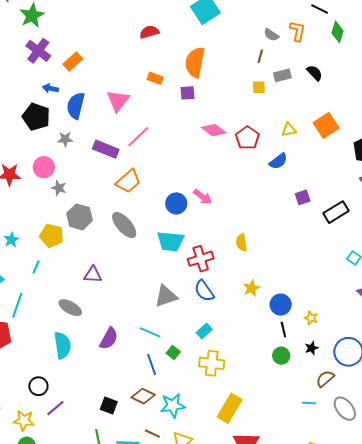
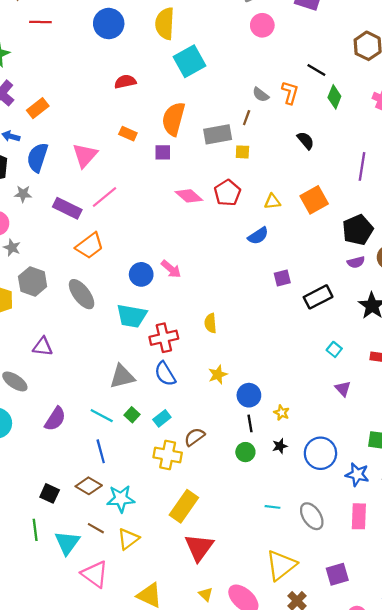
gray rectangle: (282, 75) -> (218, 134), moved, size x1.4
red pentagon: (247, 138) -> (227, 193), moved
green square: (173, 353) -> (132, 415), moved
brown semicircle: (325, 379) -> (194, 437), moved

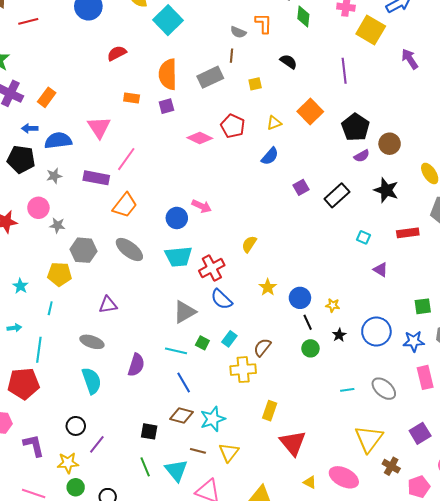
yellow square: (242, 152) -> (255, 84), moved
blue semicircle: (37, 157) -> (58, 141), turned 80
yellow semicircle: (210, 323) -> (249, 244), turned 54
yellow rectangle: (184, 506) -> (270, 411), size x0.7

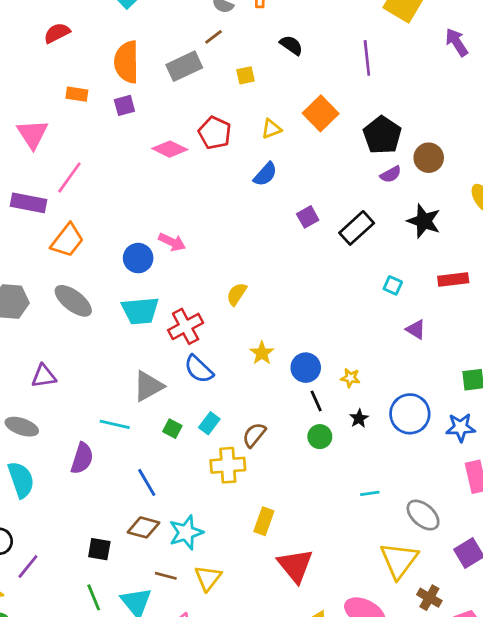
brown line: (232, 56) -> (213, 37), turned 48
cyan line: (176, 351) -> (115, 424), moved
gray ellipse: (384, 389) -> (423, 515), moved

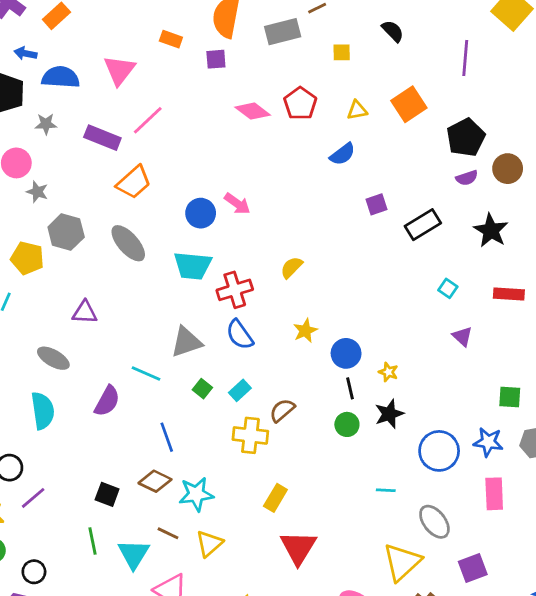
blue circle: (410, 414) -> (439, 451), moved
black star: (359, 418) -> (389, 414), size x1.5

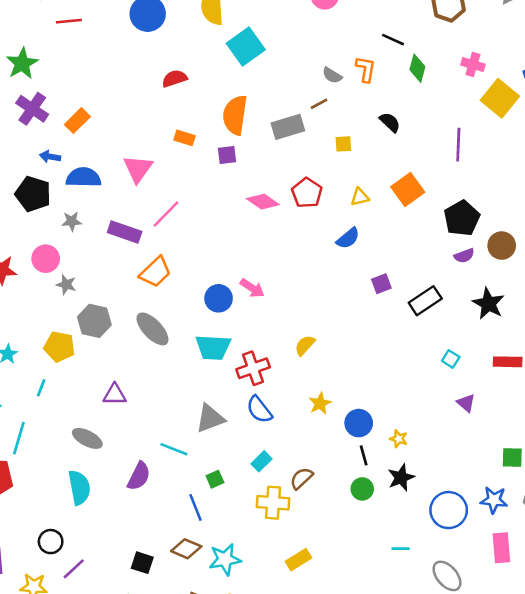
green square: (202, 389) -> (215, 479), moved, turned 30
yellow rectangle: (275, 498) -> (299, 560), turned 30

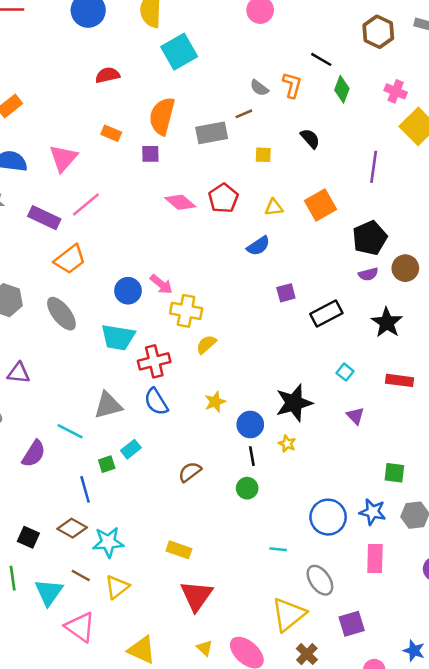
cyan rectangle: (262, 461) -> (131, 449), moved
black star: (401, 478) -> (294, 403), moved, size x1.4
yellow cross: (273, 503) -> (186, 311), moved
yellow rectangle: (299, 560) -> (179, 550), turned 45

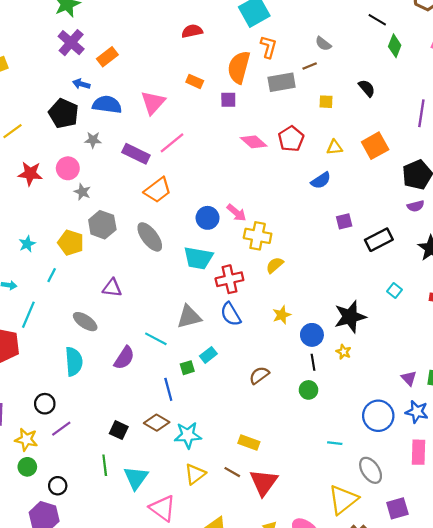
orange L-shape: (292, 85) -> (268, 47), moved
purple triangle: (355, 416) -> (409, 378), moved
brown line: (81, 576) -> (232, 472), moved

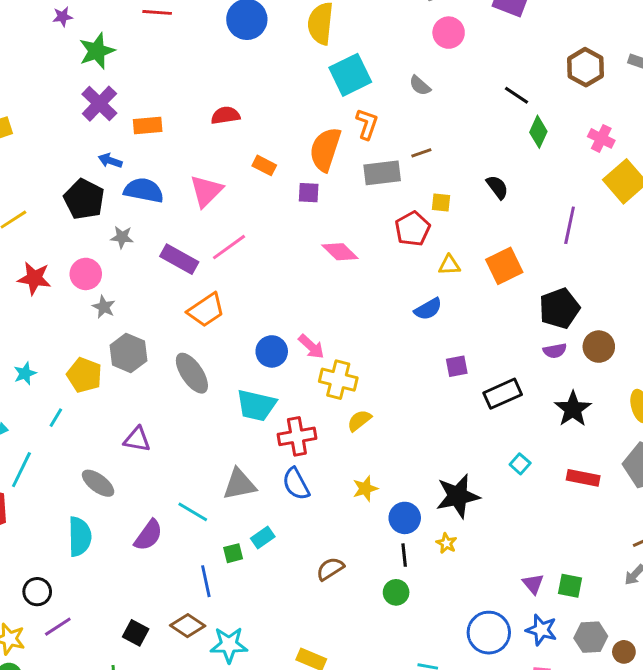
red semicircle: (192, 31) -> (225, 115), moved
gray semicircle: (323, 44) -> (420, 86), moved
orange rectangle: (107, 57) -> (148, 126), turned 30
red pentagon: (291, 139) -> (413, 229), moved

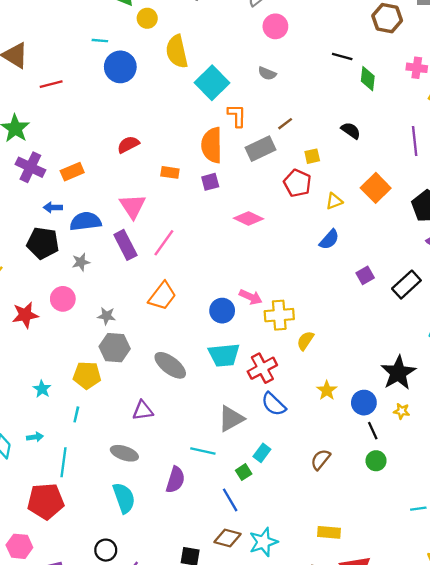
purple rectangle: (179, 259) -> (125, 245), moved, turned 52
gray star: (104, 307) -> (106, 316), moved
gray ellipse: (192, 373) -> (170, 365), moved

